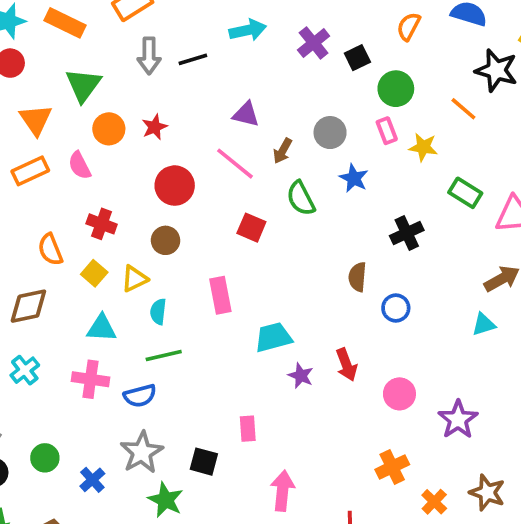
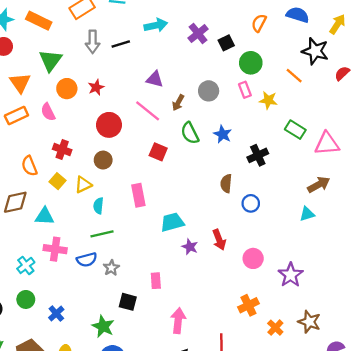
blue star: (354, 178) -> (223, 134), moved
cyan triangle: (102, 328) -> (45, 216), moved
cyan cross: (25, 370) -> (26, 265), moved
gray star: (142, 452) -> (111, 268), moved, size x0.6

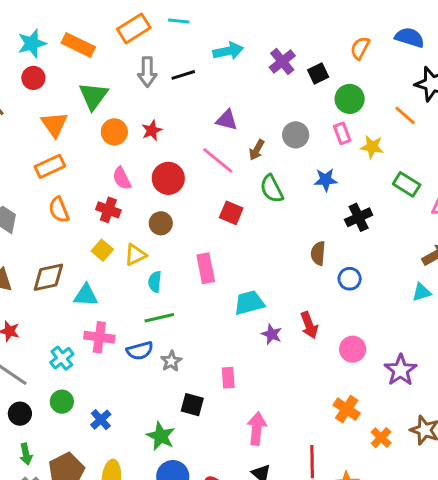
pink semicircle: (48, 112) -> (122, 178), moved
blue star: (223, 134) -> (326, 180), moved, turned -30
orange semicircle: (29, 166) -> (59, 210), moved
orange cross: (248, 305) -> (347, 409), turned -30

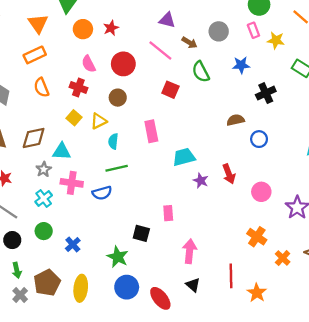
brown arrow: (257, 150) -> (190, 43), turned -88
brown semicircle: (318, 253) -> (235, 120), turned 72
gray star: (171, 361) -> (44, 169), moved

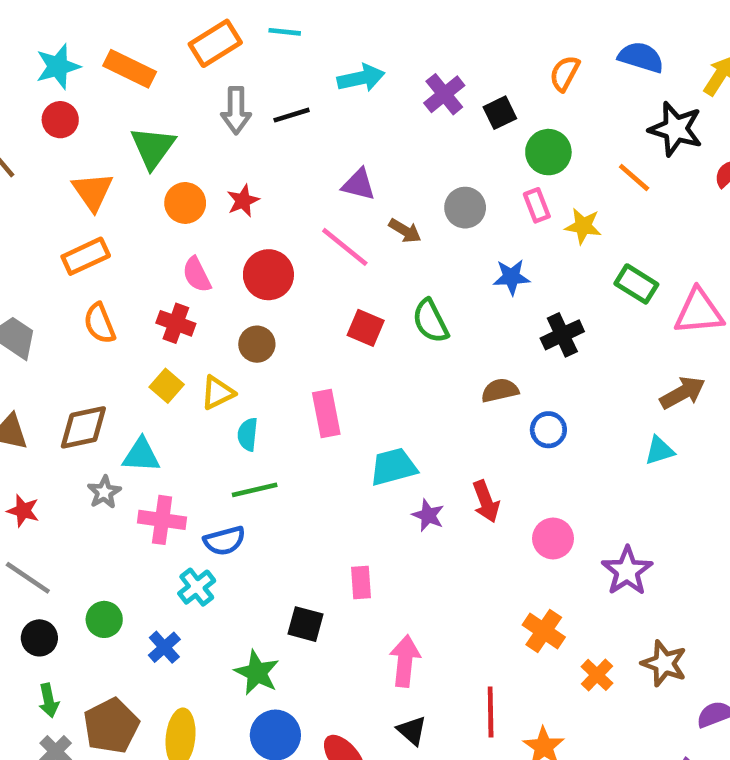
green semicircle: (201, 72) -> (430, 321), moved
cyan cross: (44, 199) -> (197, 587), moved

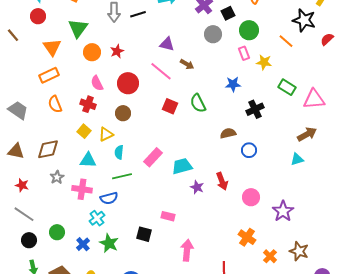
gray circle: (465, 208) -> (213, 34), moved
pink rectangle: (326, 414) -> (153, 157), moved, turned 54
cyan triangle: (141, 455) -> (88, 160), moved
pink rectangle: (361, 582) -> (168, 216), turned -72
green star: (257, 673) -> (109, 243), moved

